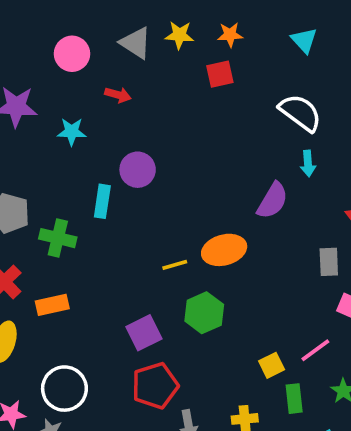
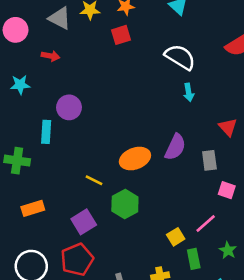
purple semicircle: (273, 201) -> (175, 147), moved
yellow line: (175, 265) -> (94, 180), moved, turned 48
orange rectangle: (52, 305) -> (33, 208), moved
red pentagon: (155, 386) -> (77, 260), moved

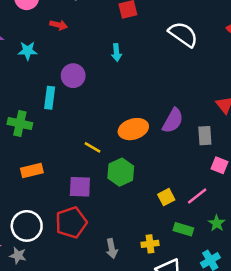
cyan arrow: (189, 92) -> (116, 52), moved
purple square: (84, 222) -> (80, 187), turned 30
yellow square: (176, 237) -> (166, 197), moved
green rectangle: (194, 259) -> (183, 229), turned -66

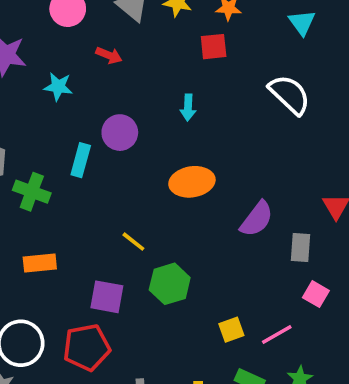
orange ellipse: (133, 129) -> (192, 182), moved

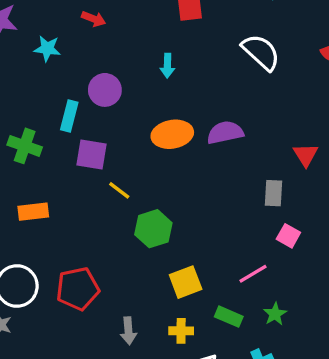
purple semicircle: (257, 219) -> (225, 133), moved, turned -138
purple square: (107, 297) -> (92, 154), moved
yellow square: (231, 330) -> (186, 282), moved, size x1.4

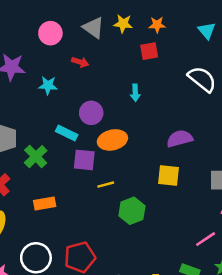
cyan rectangle: (69, 116) -> (67, 133), turned -75
orange ellipse: (172, 134) -> (112, 140), moved
green cross: (25, 146) -> (36, 157), turned 30
yellow line: (119, 190) -> (106, 185), turned -49
yellow square: (186, 282) -> (169, 176), moved, turned 30

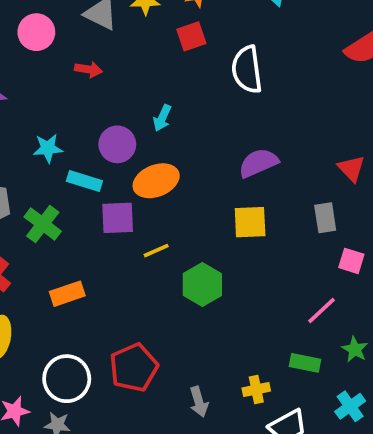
white semicircle: (202, 79) -> (247, 70), moved, turned -128
cyan star: (48, 85) -> (48, 148), moved
cyan arrow: (135, 93) -> (162, 118), moved, turned 35

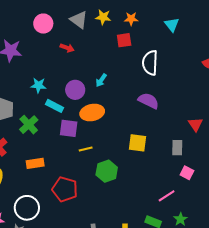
purple semicircle: (258, 163) -> (148, 101), moved, turned 40
red pentagon: (134, 367) -> (65, 189), moved, turned 30

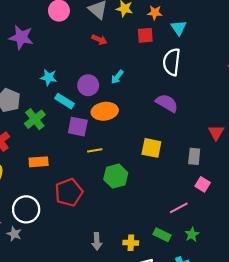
cyan triangle: (172, 25) -> (179, 28), moved
red arrow: (67, 48) -> (99, 40), moved
red pentagon: (65, 189) -> (69, 192), turned 30

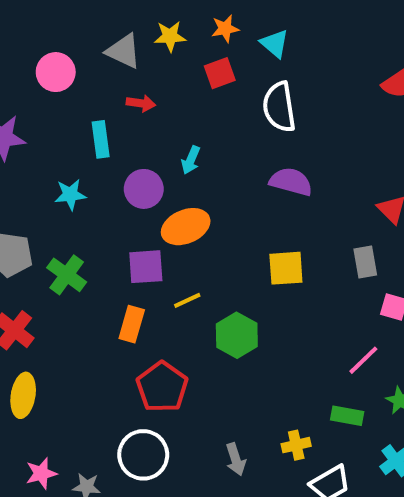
cyan rectangle: (64, 101) -> (101, 139), moved, turned 66
orange rectangle: (39, 162) -> (132, 324), moved, turned -54
white circle: (26, 209) -> (143, 455), moved

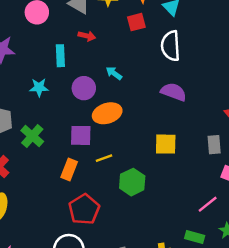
cyan arrow: (191, 160) -> (114, 73), turned 98

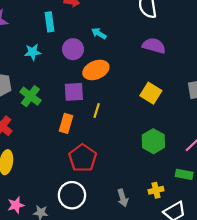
yellow square: (166, 144) -> (151, 93), turned 35
yellow line: (104, 158) -> (97, 111), turned -48
green hexagon: (132, 182) -> (153, 141), moved

